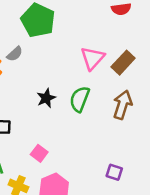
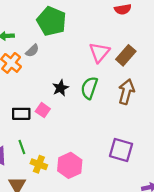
pink square: (39, 153) -> (43, 110), moved
purple square: (114, 172) -> (121, 150), size x1.6

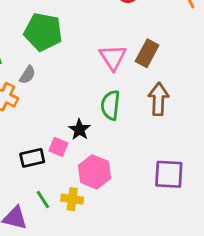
black star: (60, 88) -> (79, 130), moved
yellow cross: (39, 164) -> (72, 199), moved
pink hexagon: (70, 165) -> (94, 172), moved

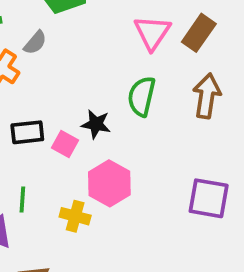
black star: (79, 130) -> (96, 124), turned -30
black rectangle: (32, 158) -> (27, 132), moved
green line: (43, 200) -> (22, 200), moved, turned 30

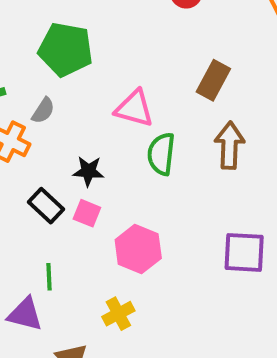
pink triangle: (152, 33) -> (134, 108), moved, turned -42
black star: (96, 124) -> (88, 171), moved
black rectangle: (27, 132) -> (46, 206), turned 56
yellow cross: (75, 216) -> (118, 314), moved, turned -36

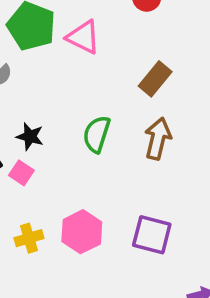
pink triangle: (134, 108) -> (83, 37), moved
pink hexagon: (138, 249) -> (82, 232), moved
yellow cross: (118, 314) -> (29, 238), moved

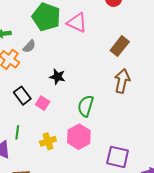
green semicircle: (97, 134) -> (86, 106), moved
black star: (30, 137) -> (57, 77), moved
purple square: (152, 235) -> (118, 157), moved

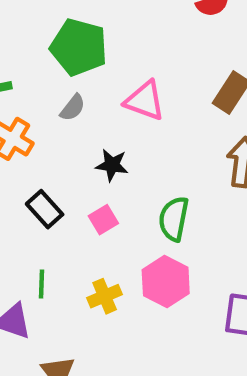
pink triangle: (77, 23) -> (145, 101), moved
gray semicircle: (29, 46) -> (73, 108), moved
pink square: (43, 103) -> (103, 220), moved, turned 32

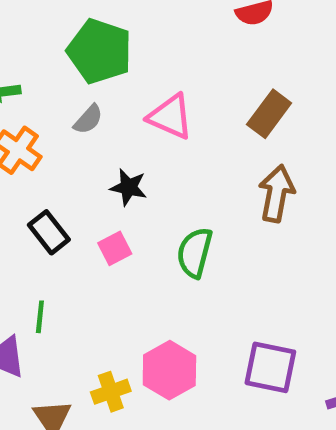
pink hexagon: (166, 282) -> (169, 370), moved
yellow cross: (105, 296) -> (111, 392), moved

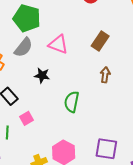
gray semicircle: (88, 119) -> (23, 47), size x1.5
brown arrow: (277, 194) -> (105, 75), size x0.7
pink square: (115, 248) -> (27, 118), moved

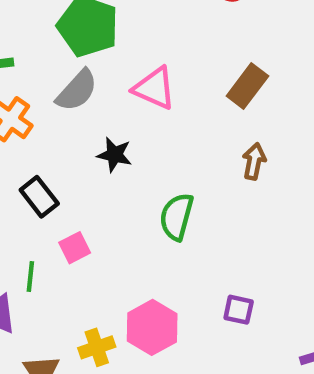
purple square: (106, 149) -> (239, 310), moved, size x0.6

